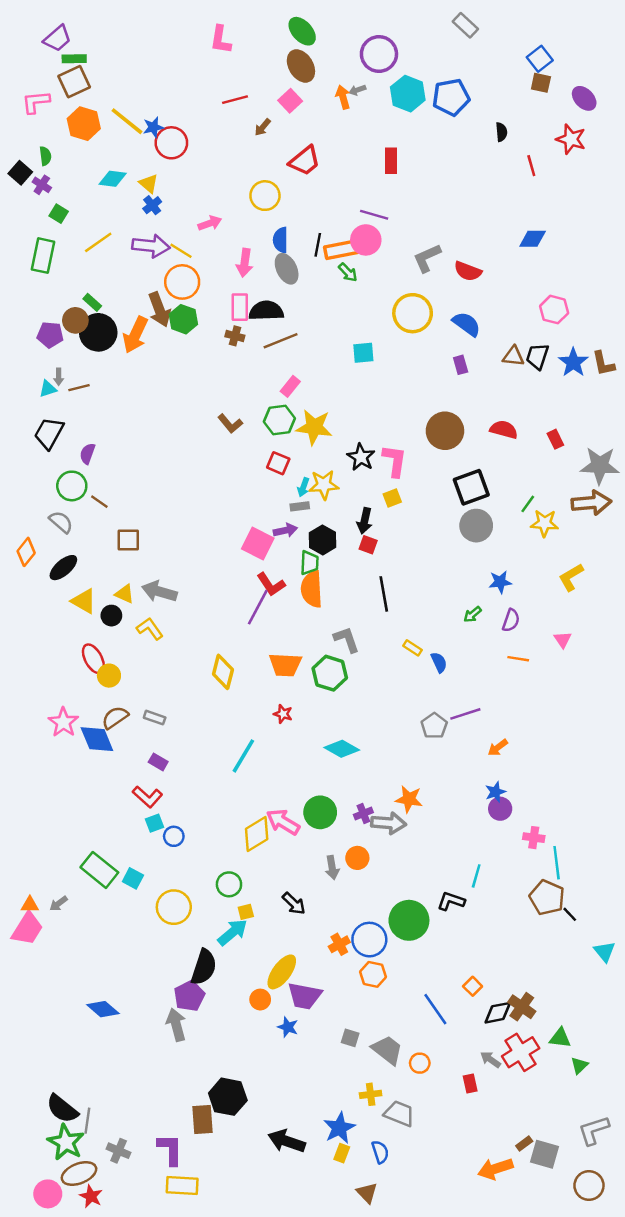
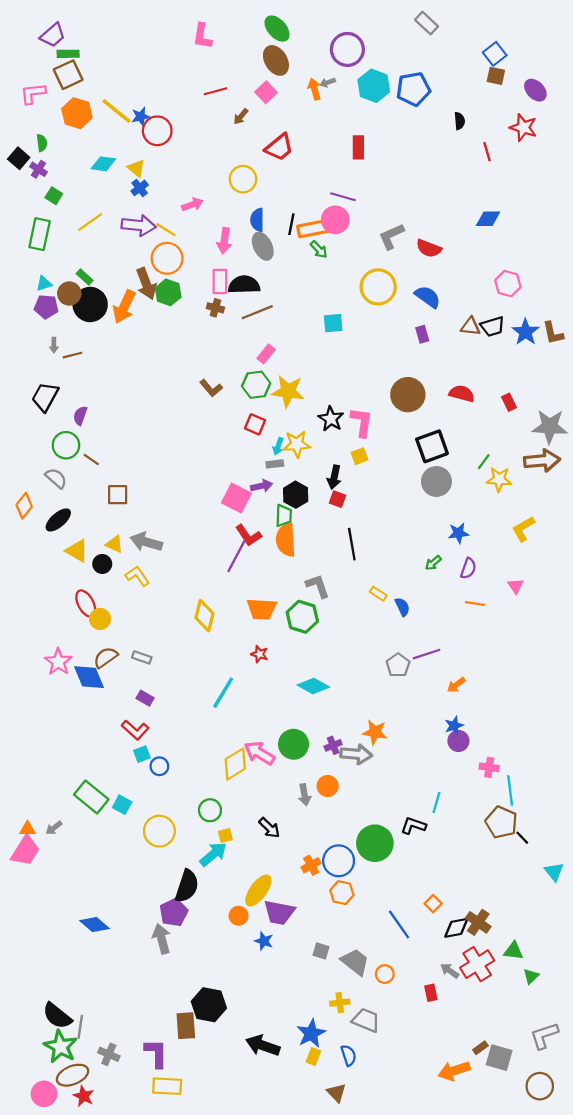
black trapezoid: (537, 356) -> (493, 326), turned -125
cyan triangle: (48, 389) -> (44, 284), moved

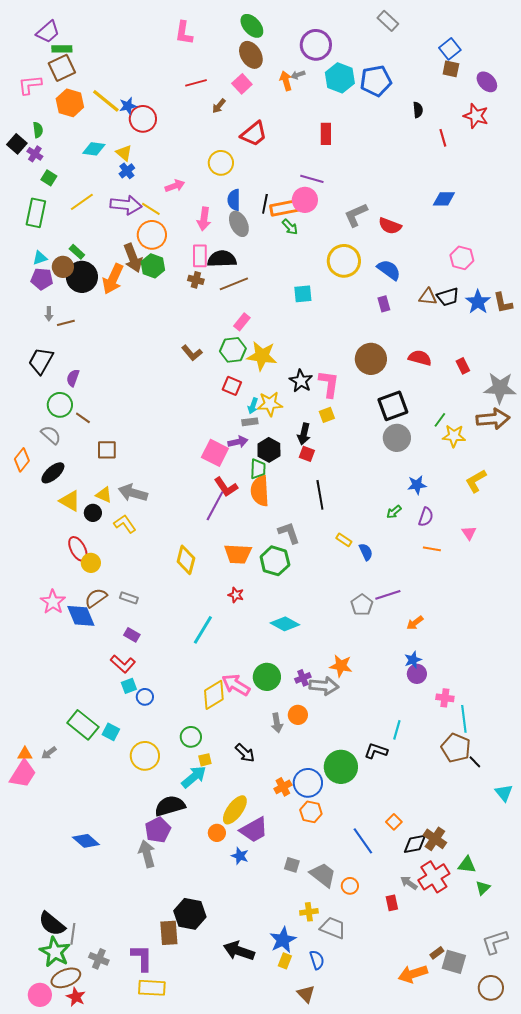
black semicircle: (187, 886) -> (170, 806), turned -124
purple trapezoid: (279, 912) -> (254, 830), turned -40

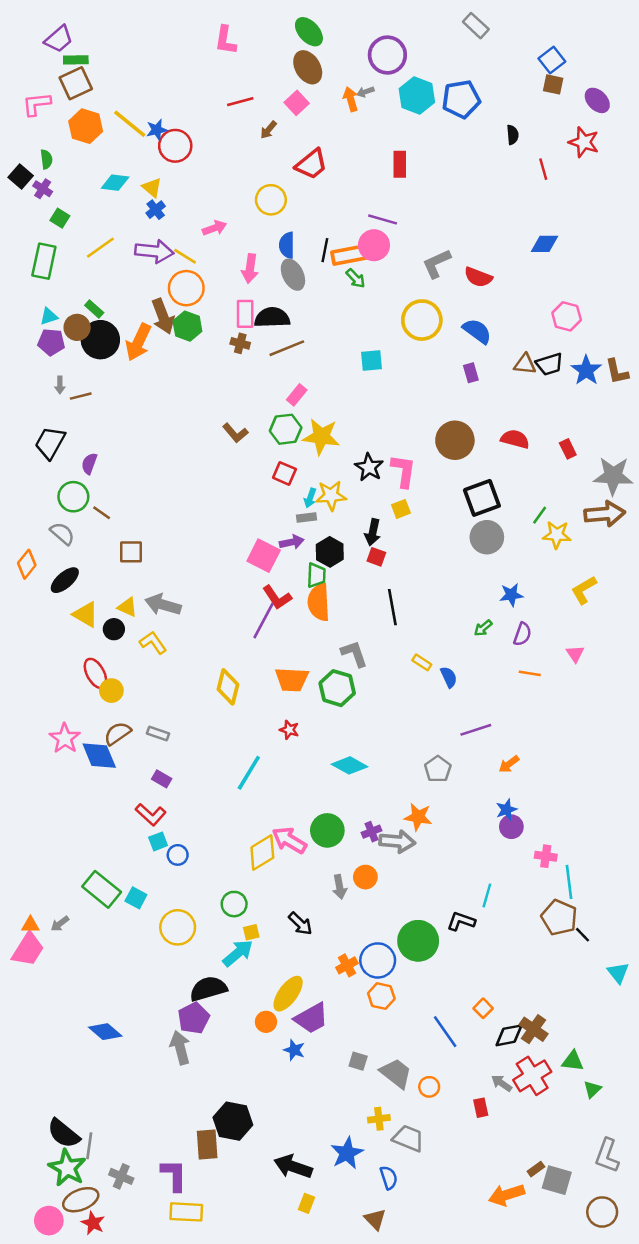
gray pentagon: (362, 605) -> (438, 769), moved
gray L-shape: (495, 942) -> (607, 1156), turned -52
yellow rectangle: (285, 961) -> (306, 1203), moved

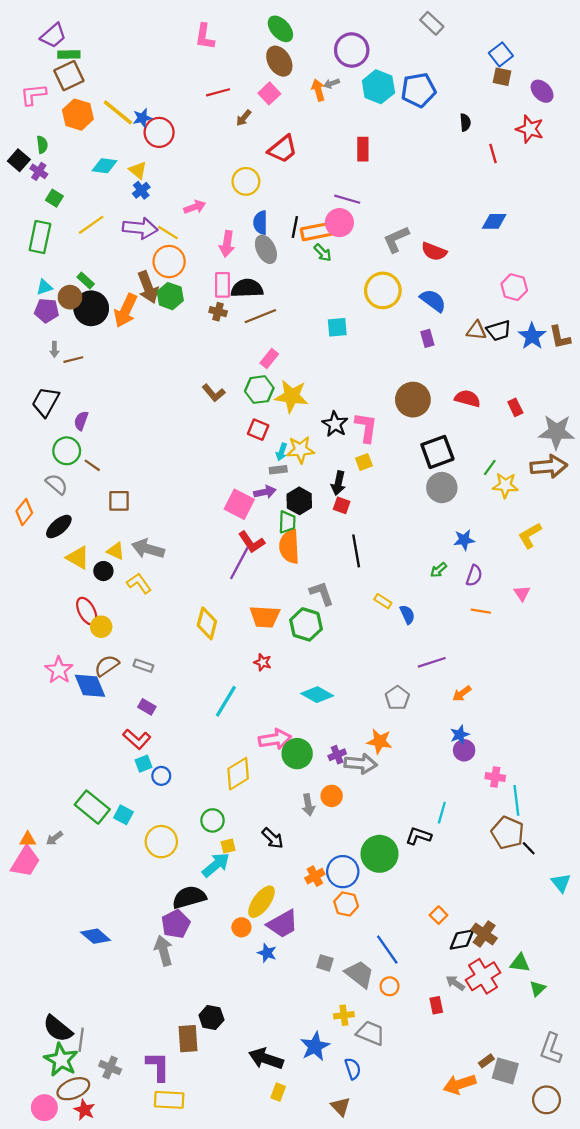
pink arrow: (289, 840) -> (275, 739), moved, turned 140
blue line: (445, 1032) -> (387, 950), moved
black hexagon: (233, 1121) -> (211, 1017), size x0.7

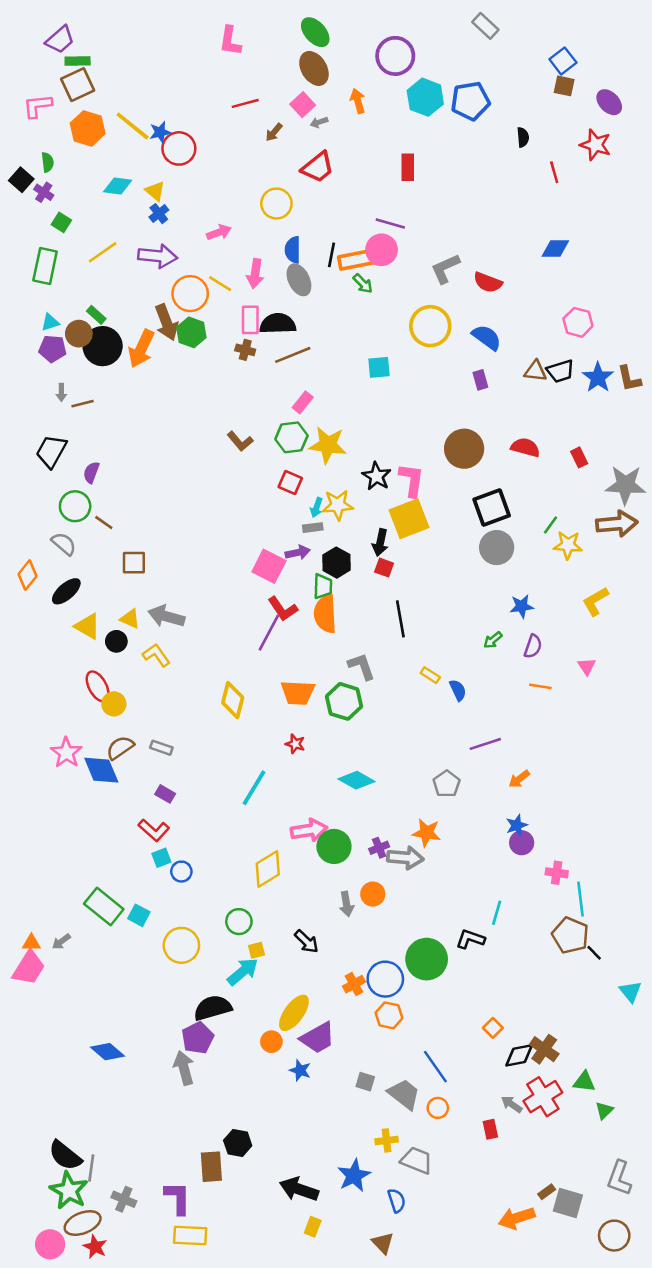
gray arrow: (332, 83) -> (319, 122), moved
yellow line: (168, 233) -> (220, 284), moved
yellow square: (364, 462) -> (409, 519), size x2.0

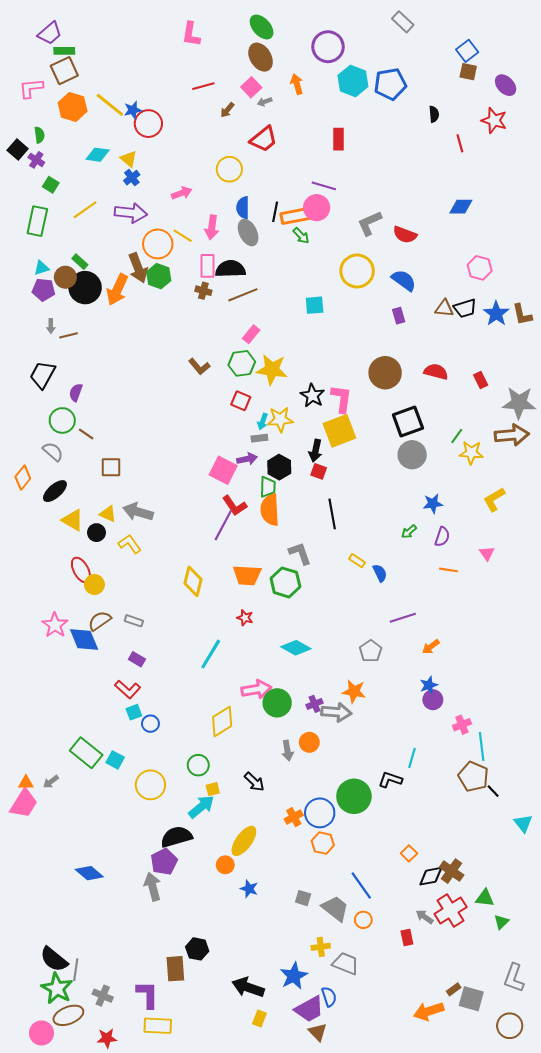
pink cross: (557, 873) -> (462, 725), turned -30
purple trapezoid: (318, 1038) -> (309, 1009), moved
red star: (95, 1247) -> (107, 1038), moved, turned -30

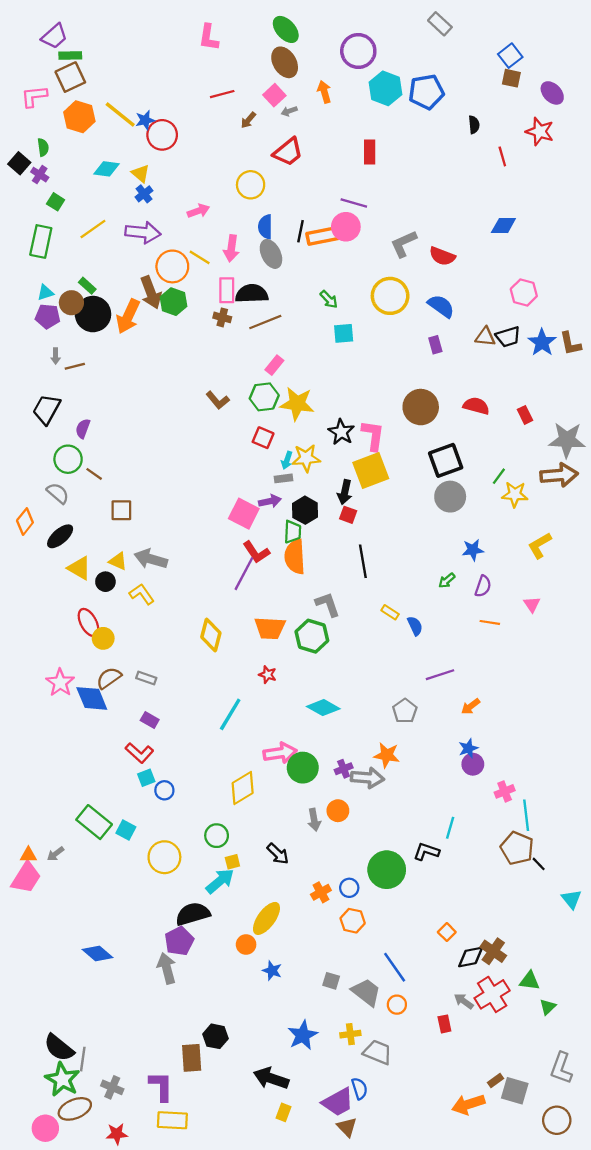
green arrow: (301, 236) -> (329, 299), moved
blue circle: (320, 813) -> (349, 888), size x0.6
blue star: (294, 976) -> (303, 1035), moved

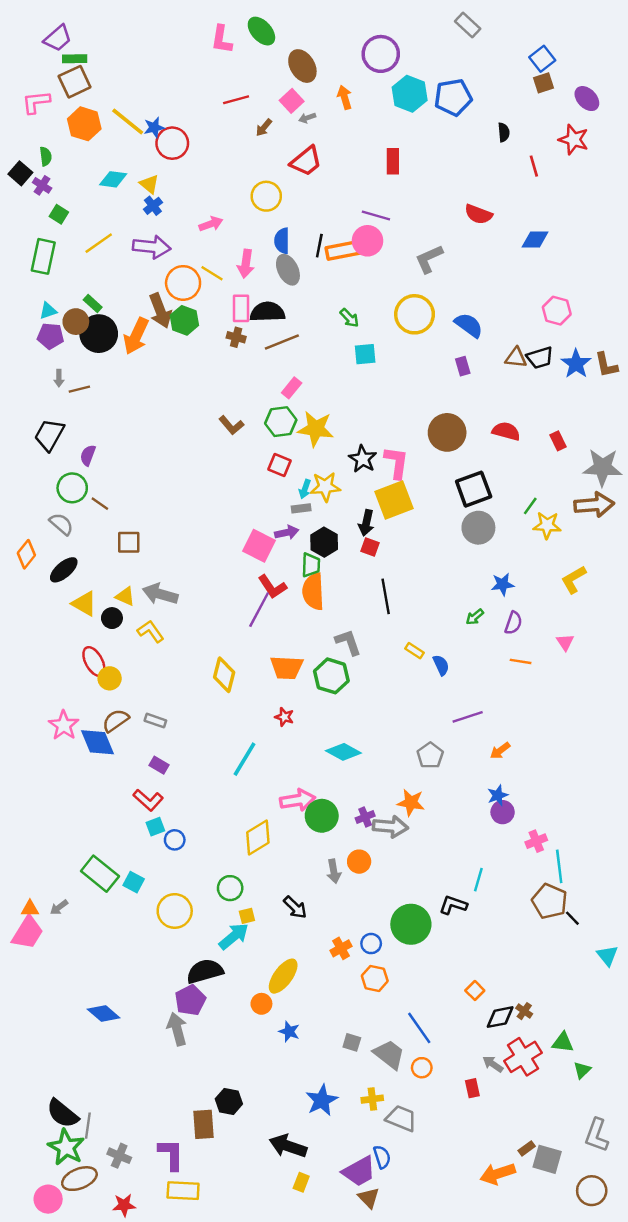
green ellipse: (286, 29) -> (261, 31), moved
brown square: (511, 78) -> (543, 83), turned -30
red semicircle: (442, 256) -> (478, 214), moved
brown cross: (493, 951) -> (524, 1011), size x0.6

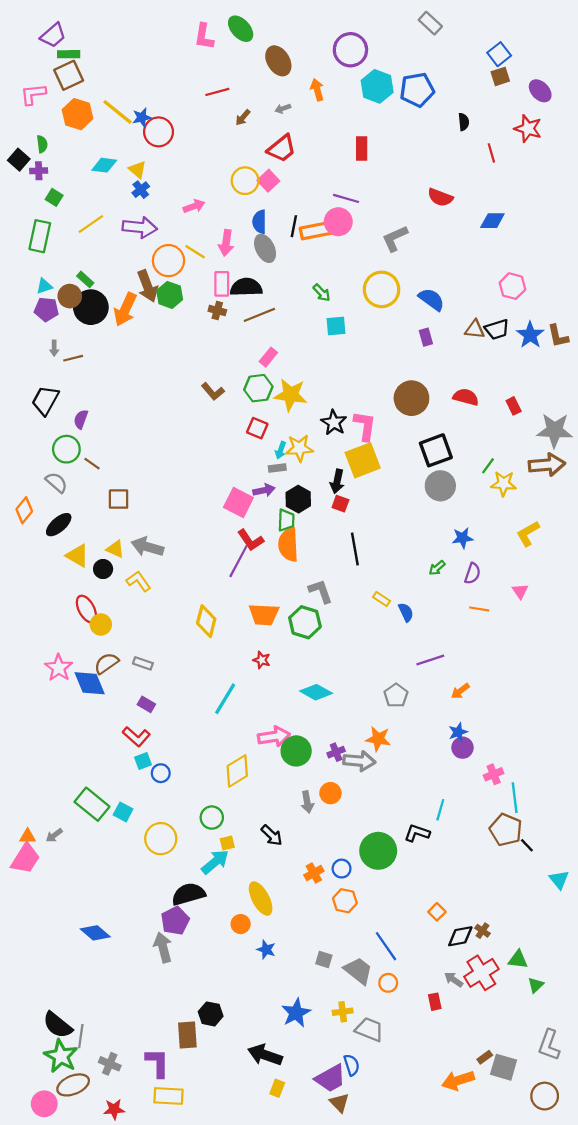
pink square: (292, 101) -> (268, 181), moved
purple cross: (42, 185) -> (39, 171), turned -35
yellow ellipse: (283, 976) -> (261, 899), turned -64

